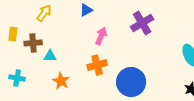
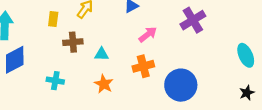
yellow rectangle: (13, 34) -> (53, 19), moved
pink arrow: (101, 36) -> (148, 34), turned 30
cyan triangle: (50, 56) -> (102, 54), moved

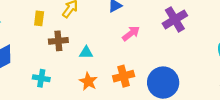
orange cross: (143, 66) -> (124, 76), moved

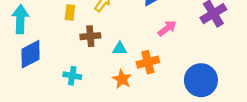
orange cross: (124, 76) -> (148, 62), moved

